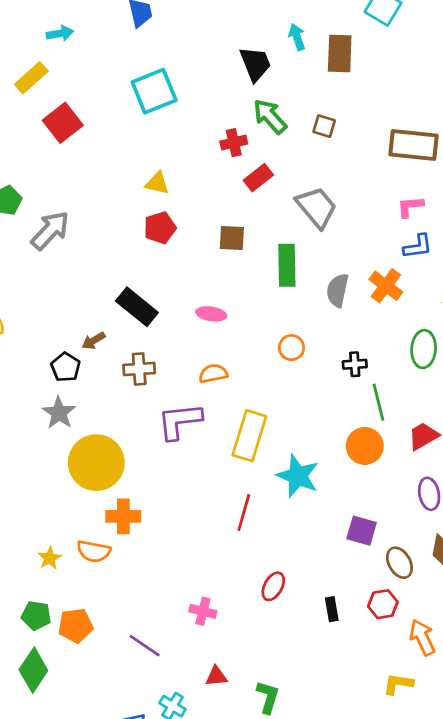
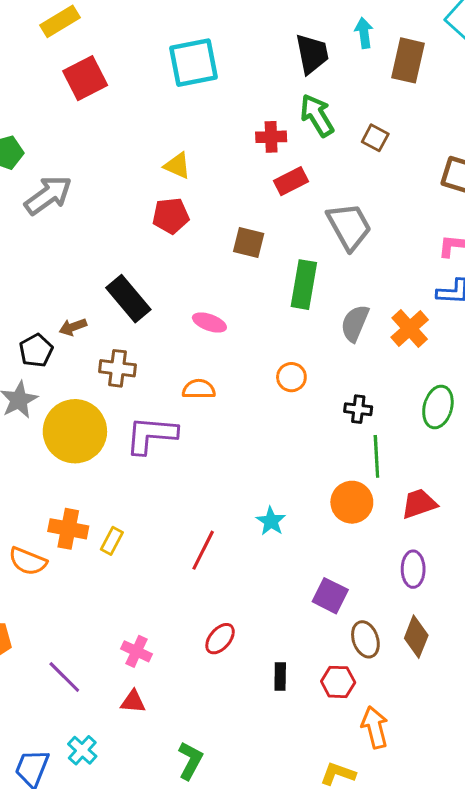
yellow rectangle: (249, 436) -> (112, 541), moved, size x0.5
yellow circle: (96, 463) -> (75, 431), moved
cyan star: (298, 476) -> (271, 521), size x0.6
red triangle: (216, 676) -> (133, 702), moved

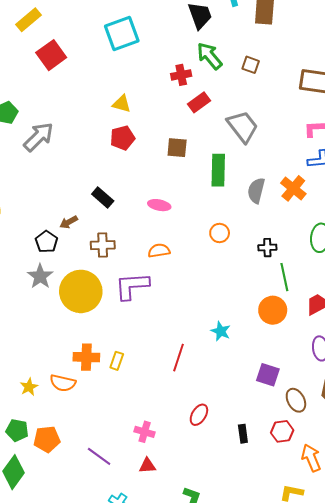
black rectangle: (128, 299) -> (103, 197), size x0.7

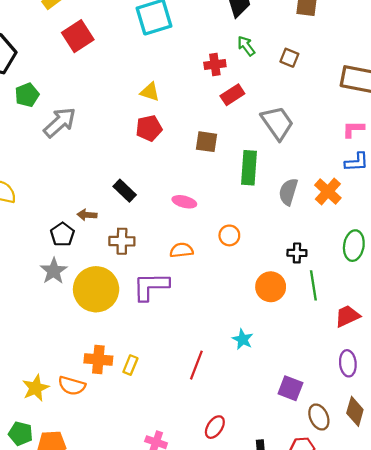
green arrow: (210, 56) -> (246, 46), size x0.7
brown arrow: (69, 222) -> (87, 215), turned 30
orange circle: (220, 233) -> (229, 235), moved
orange circle: (273, 310) -> (271, 287), moved
yellow star: (29, 387) -> (36, 388), size x1.4

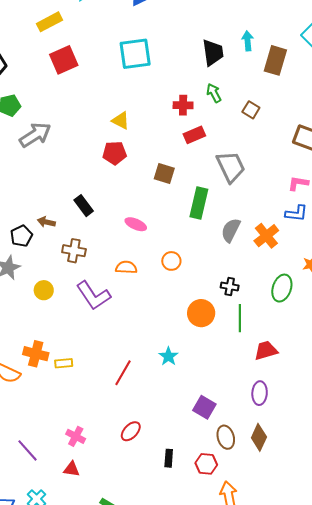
purple L-shape: (151, 286) -> (93, 295), turned -132
yellow circle: (96, 289) -> (44, 290), size x0.5
yellow rectangle: (130, 365) -> (64, 363), turned 54

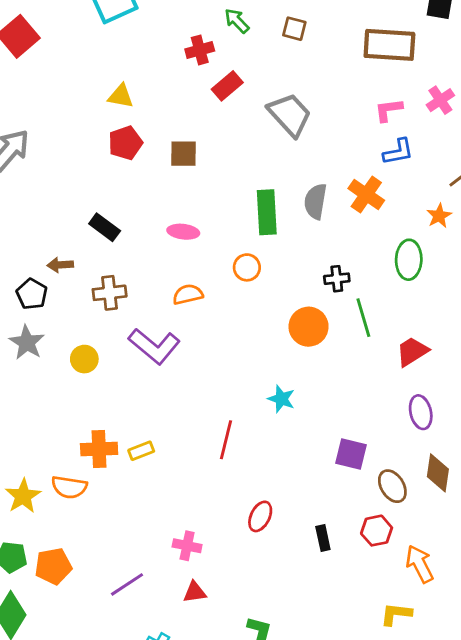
brown square: (164, 173) -> (183, 154), moved
green rectangle: (199, 203) -> (267, 212), moved
purple line: (28, 450) -> (127, 584), turned -65

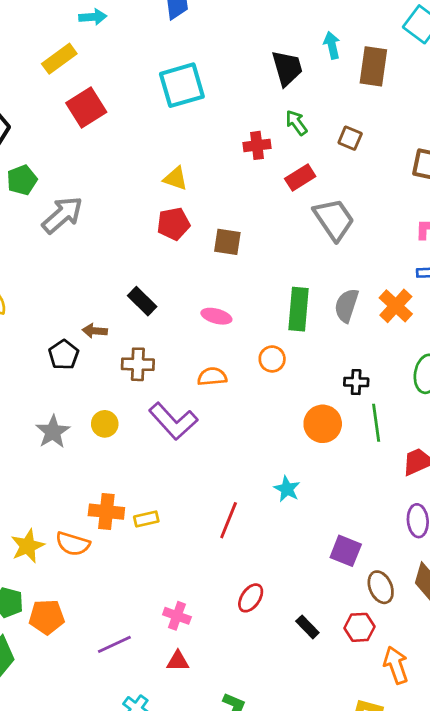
red rectangle: (227, 86) -> (300, 177), moved
gray star: (27, 342) -> (53, 432), moved
black rectangle: (323, 538) -> (307, 627), turned -40

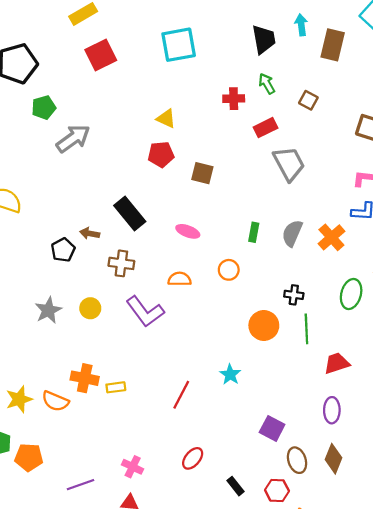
black rectangle: (142, 301) -> (130, 213), size x1.4
green rectangle: (299, 309) -> (254, 232), size x0.6

